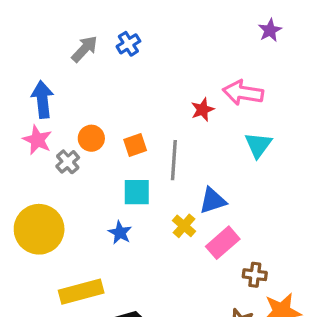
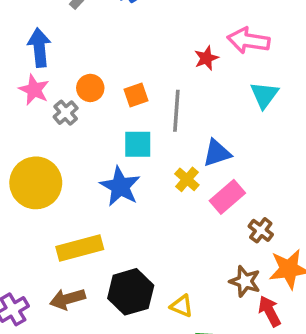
blue star: (120, 233) -> (120, 186), size x1.6
brown cross: (255, 275) -> (261, 230), turned 30

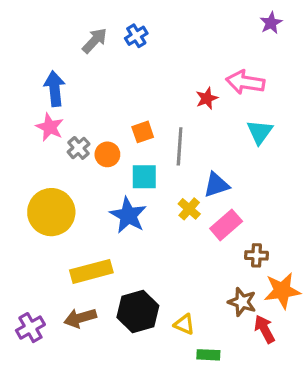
orange circle: (90, 88) -> (107, 154), moved
brown cross: (261, 230) -> (257, 255), turned -35

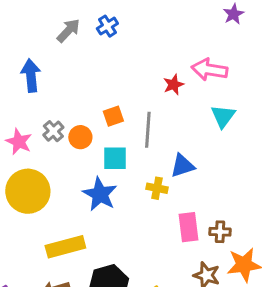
pink star: (50, 127) -> (19, 142), moved
yellow cross: (189, 209) -> (157, 188), turned -30
pink rectangle: (226, 225) -> (189, 227), moved, turned -56

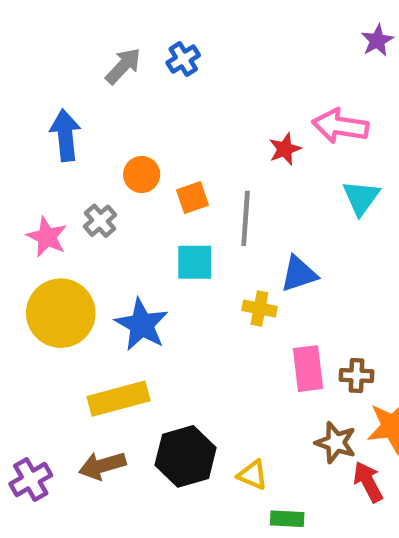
orange circle: (80, 137) -> (142, 175), moved
blue star: (100, 194) -> (142, 325), moved

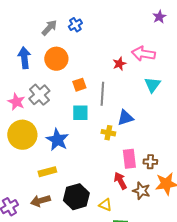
orange circle: (142, 175) -> (56, 59), moved, size x1.5
gray cross: (100, 221) -> (39, 95), size x1.5
yellow rectangle: (119, 399) -> (47, 172), size x0.7
red arrow: (368, 482) -> (120, 181), moved

